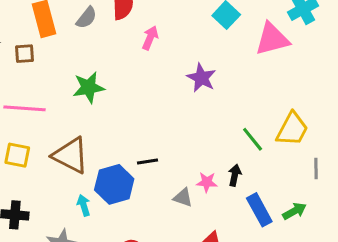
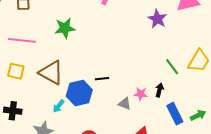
purple star: (201, 78) -> (157, 19), moved
cyan arrow: (84, 205) -> (59, 106), turned -128

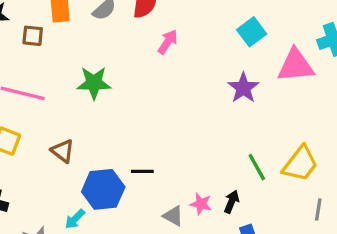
brown triangle: (51, 73) -> (63, 151), size x0.6
cyan arrow: (59, 106) -> (75, 219), moved

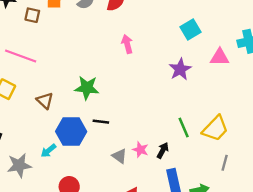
pink arrow: (168, 42) -> (127, 44), moved, turned -54
pink triangle: (296, 65) -> (220, 57), size x0.7
green star: (94, 83) -> (87, 88), moved

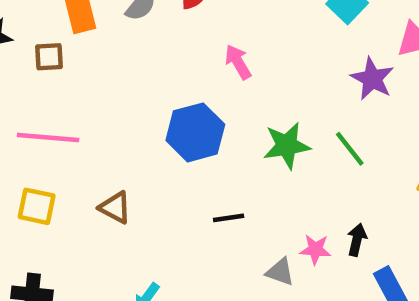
purple star: (180, 69) -> (372, 79), moved
green star: (87, 88) -> (287, 146), moved
green line: (184, 127) -> (350, 149), moved
blue hexagon: (71, 132) -> (195, 132), moved

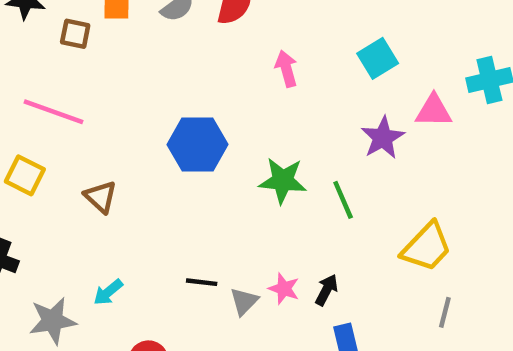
pink arrow: (238, 62) -> (286, 69), moved
black line: (229, 218) -> (202, 282), moved
gray triangle: (280, 272) -> (244, 301), turned 40

